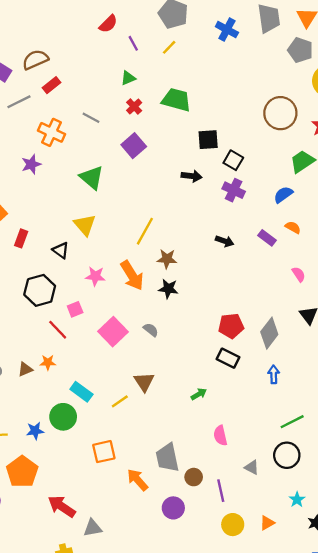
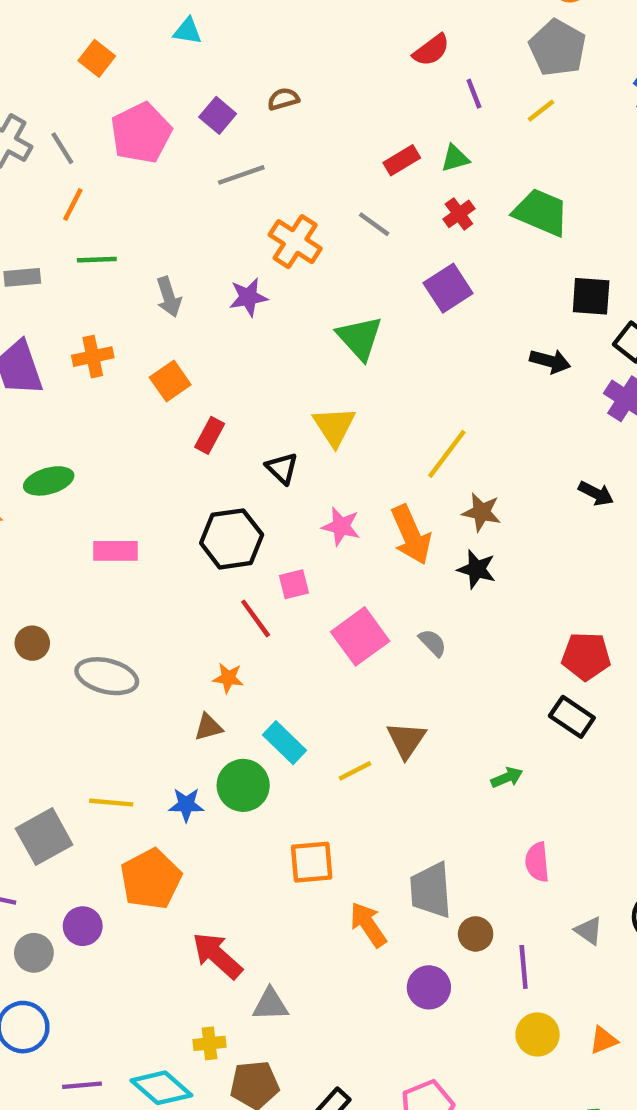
brown semicircle: (35, 60) -> (283, 99), size x0.6
red rectangle: (51, 85) -> (402, 160), moved
brown triangle: (25, 369) -> (208, 727), moved

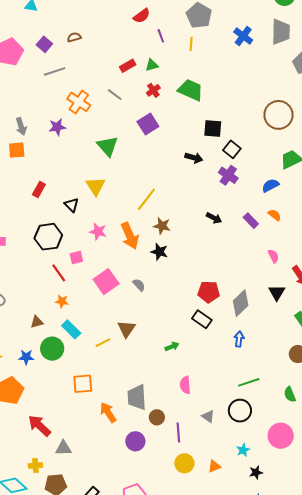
yellow line: (541, 111) -> (191, 44), turned -48
orange square: (170, 381) -> (17, 150), moved, turned 30
orange star: (228, 678) -> (62, 301), moved

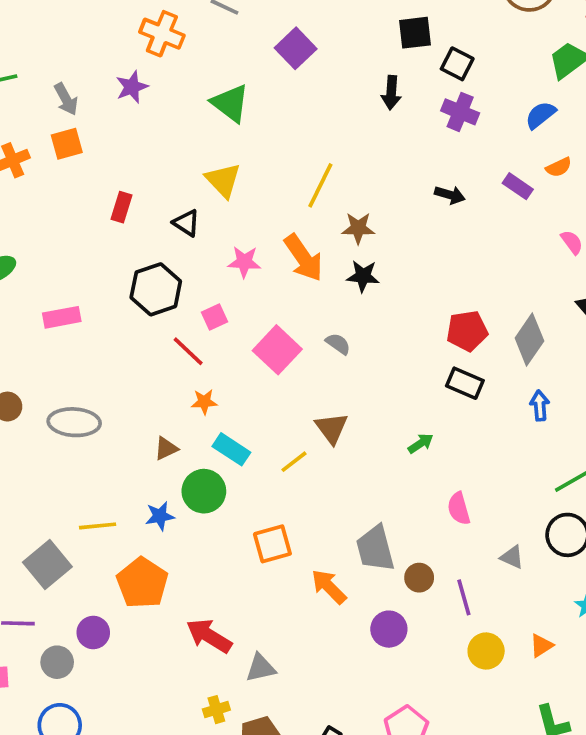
black arrow: (194, 158) -> (391, 93), turned 90
orange semicircle: (275, 215) -> (559, 167), turned 128

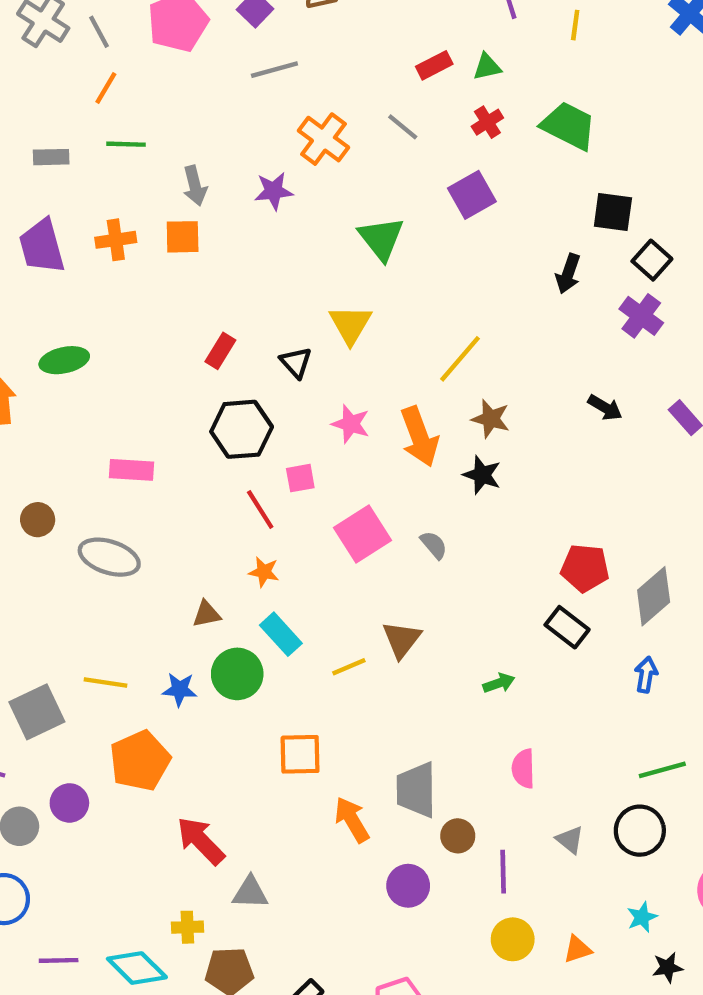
red rectangle: (122, 207) -> (220, 351), moved
pink rectangle: (62, 317) -> (131, 470), moved

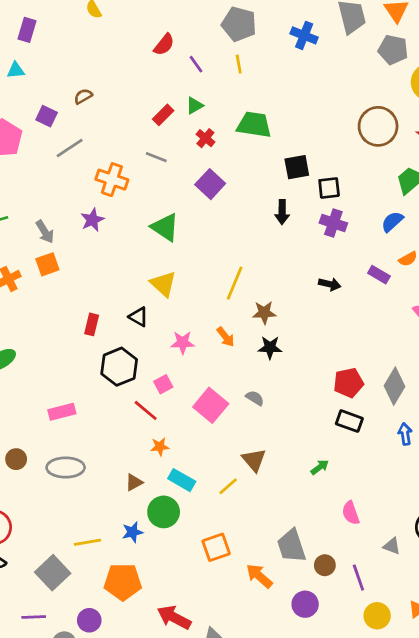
black square: (652, 260) -> (329, 188), turned -30
orange arrow: (419, 437) -> (226, 337), size x0.6
orange pentagon: (140, 761) -> (123, 582), turned -30

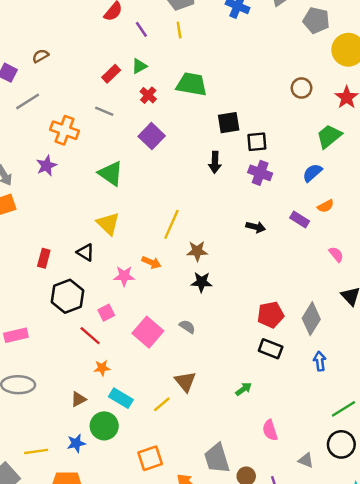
brown circle: (378, 126) -> (302, 88), size x0.6
orange arrow: (226, 337) -> (151, 262), moved, turned -30

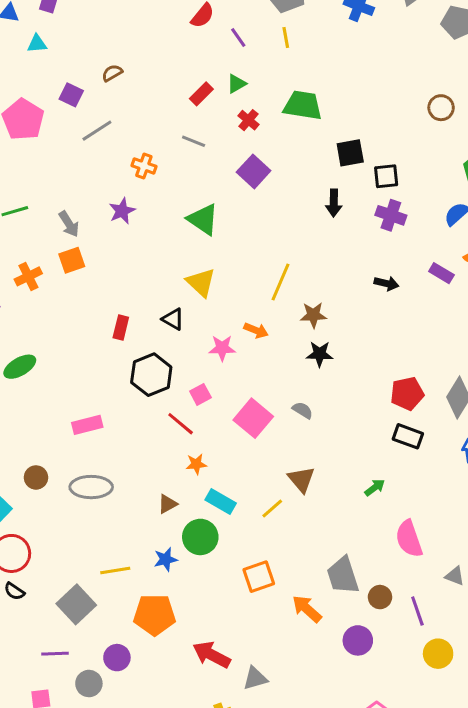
orange cross: (65, 130) -> (144, 166), size x0.7
pink semicircle: (270, 430) -> (409, 539), size x1.4

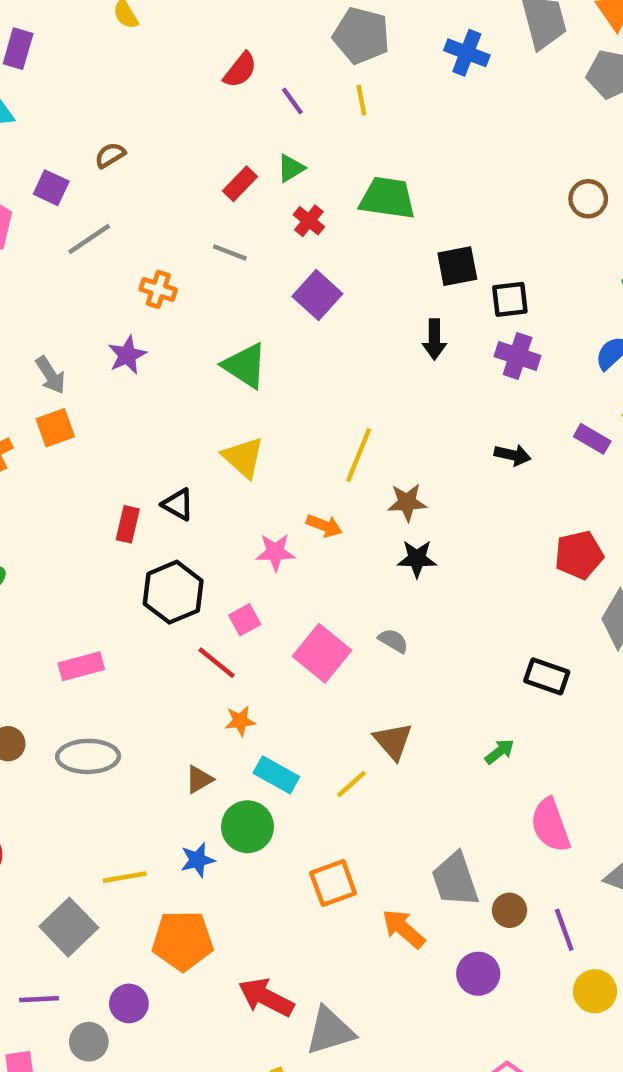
black triangle: (173, 319) -> (178, 504), moved
red pentagon: (407, 394) -> (579, 555), moved
gray triangle: (255, 678) -> (330, 1031), size x1.4

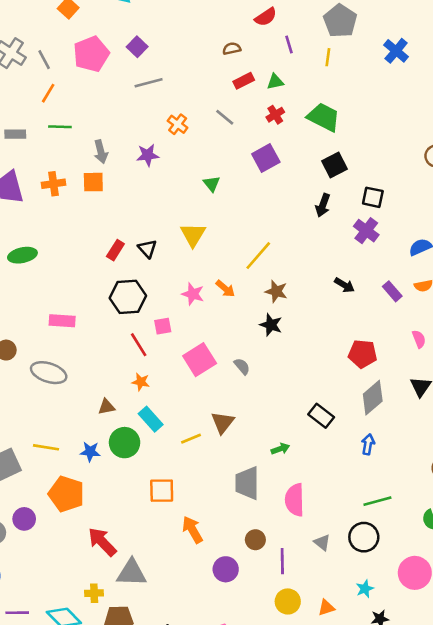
brown semicircle: (110, 155) -> (232, 49), moved
black square: (457, 266) -> (334, 165), moved, turned -35
green triangle: (245, 366) -> (212, 184), size x0.6
gray trapezoid: (455, 880) -> (247, 483), moved

